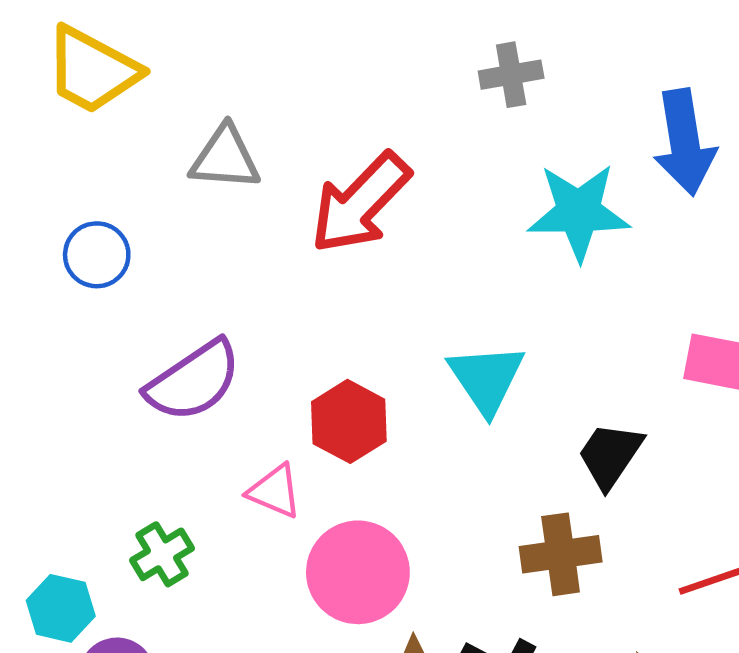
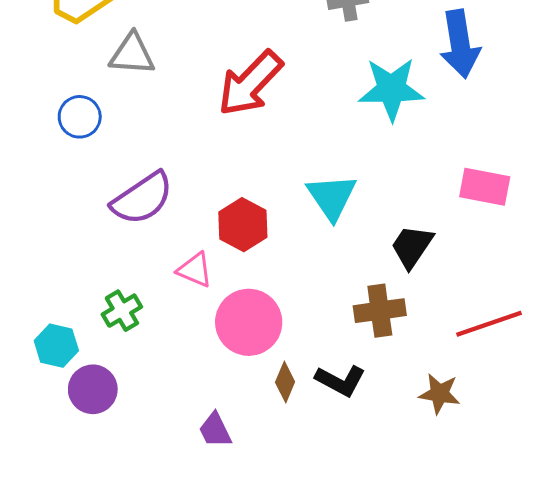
gray triangle: (225, 158) -> (132, 54), moved

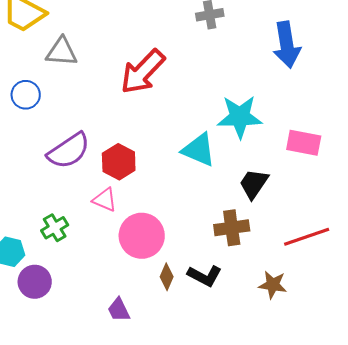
cyan star: (391, 89) -> (240, 117), moved
cyan triangle: (332, 197) -> (199, 150), turned -33
red hexagon: (243, 225) -> (119, 162), moved

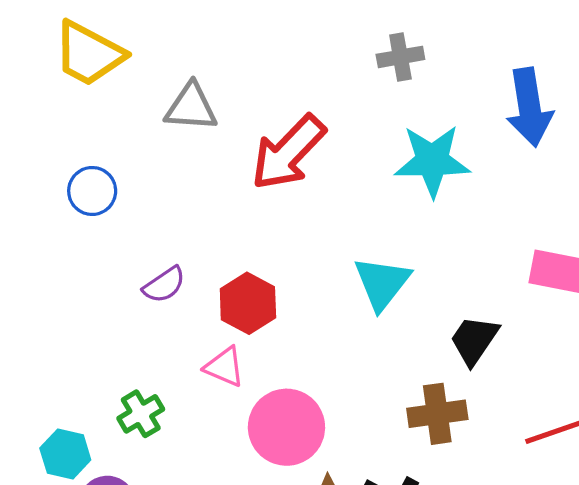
gray triangle: (62, 52) -> (191, 107), moved
cyan star: (240, 117) -> (432, 161), moved
cyan triangle: (199, 150) -> (382, 283), turned 45
purple semicircle: (69, 151) -> (164, 285), size x0.6

